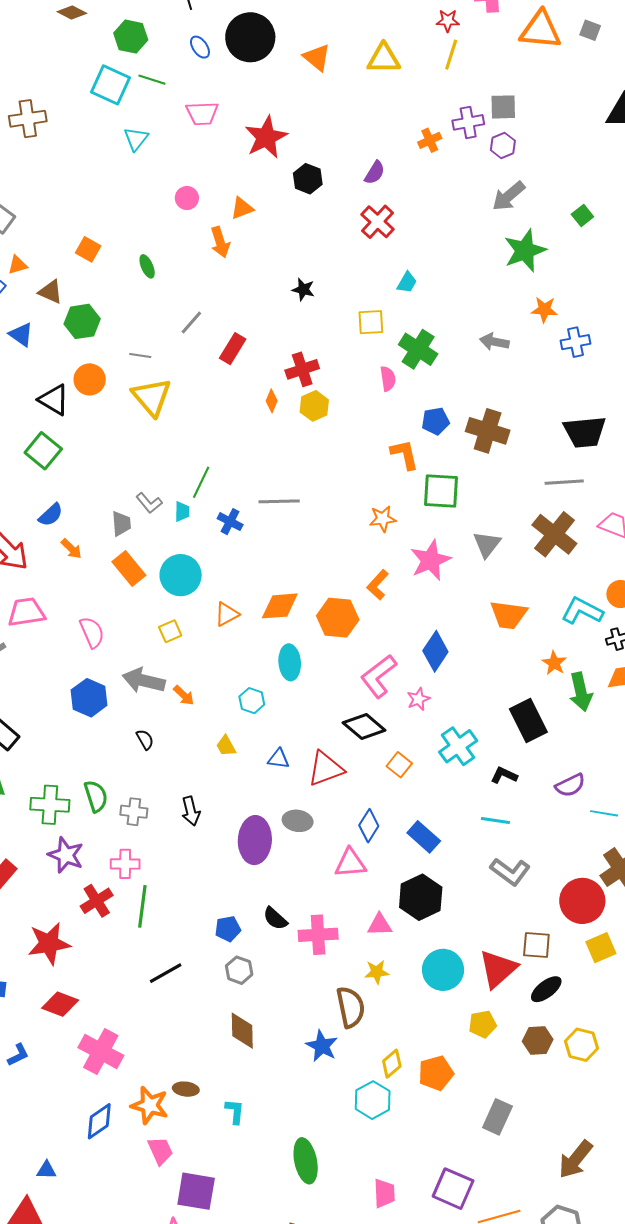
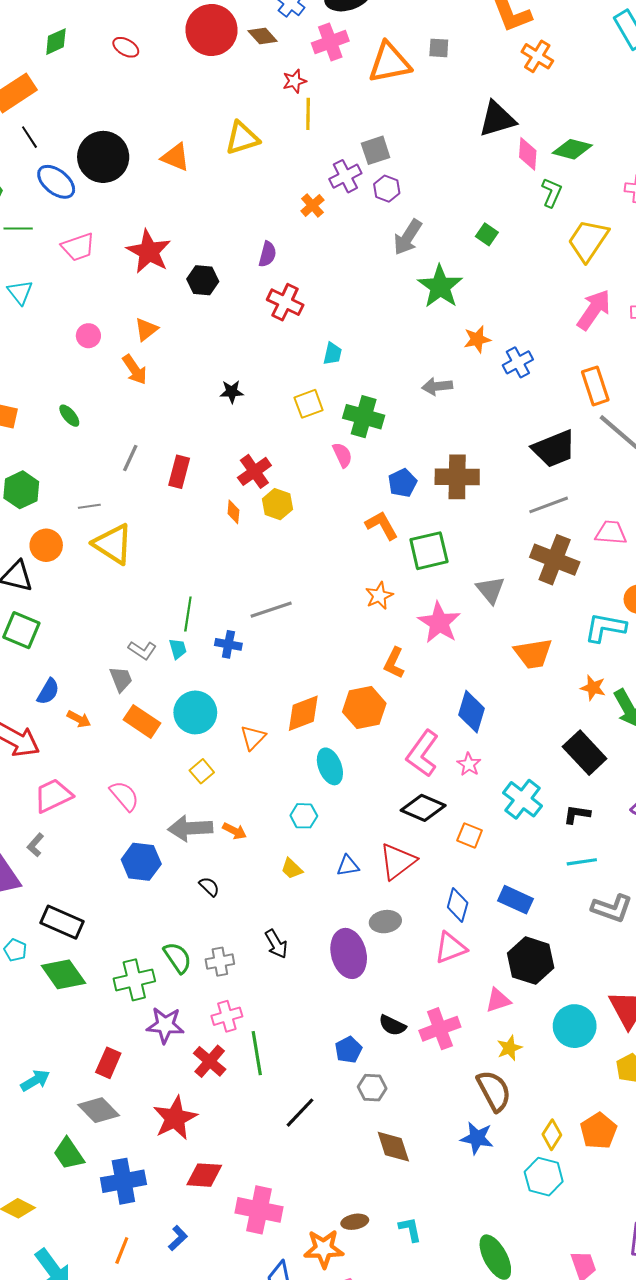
blue ellipse: (200, 47) -> (56, 182), size x1.6

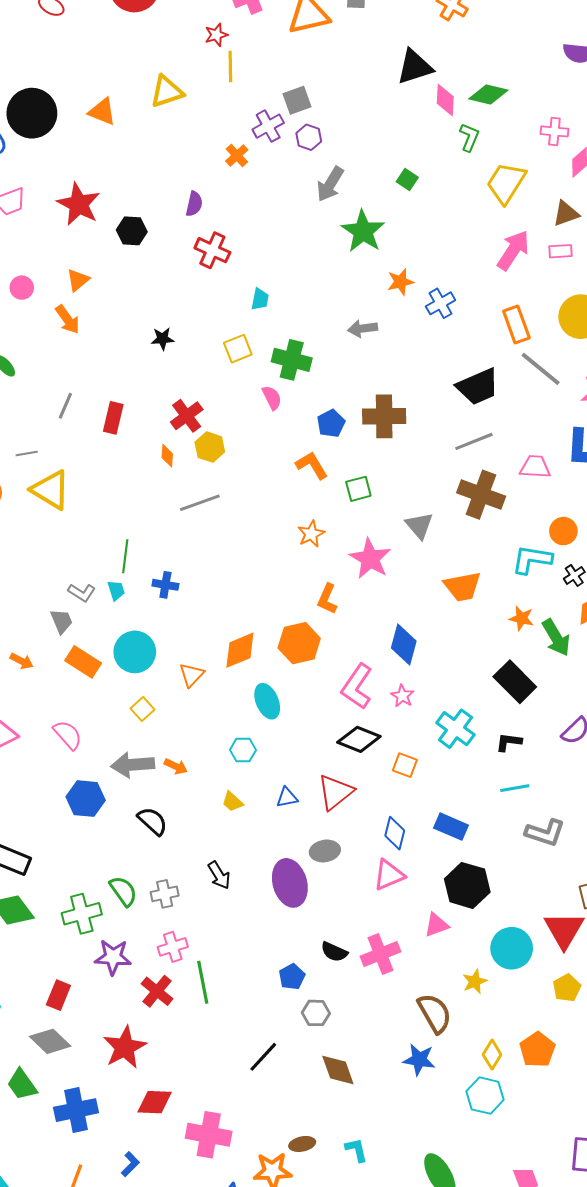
green square: (429, 551) -> (358, 489), size x0.7
gray line: (271, 610) -> (200, 503), moved
black semicircle: (209, 887) -> (152, 821), size x1.5
yellow star: (509, 1048) -> (475, 981), moved
black line: (300, 1113) -> (263, 1057), moved

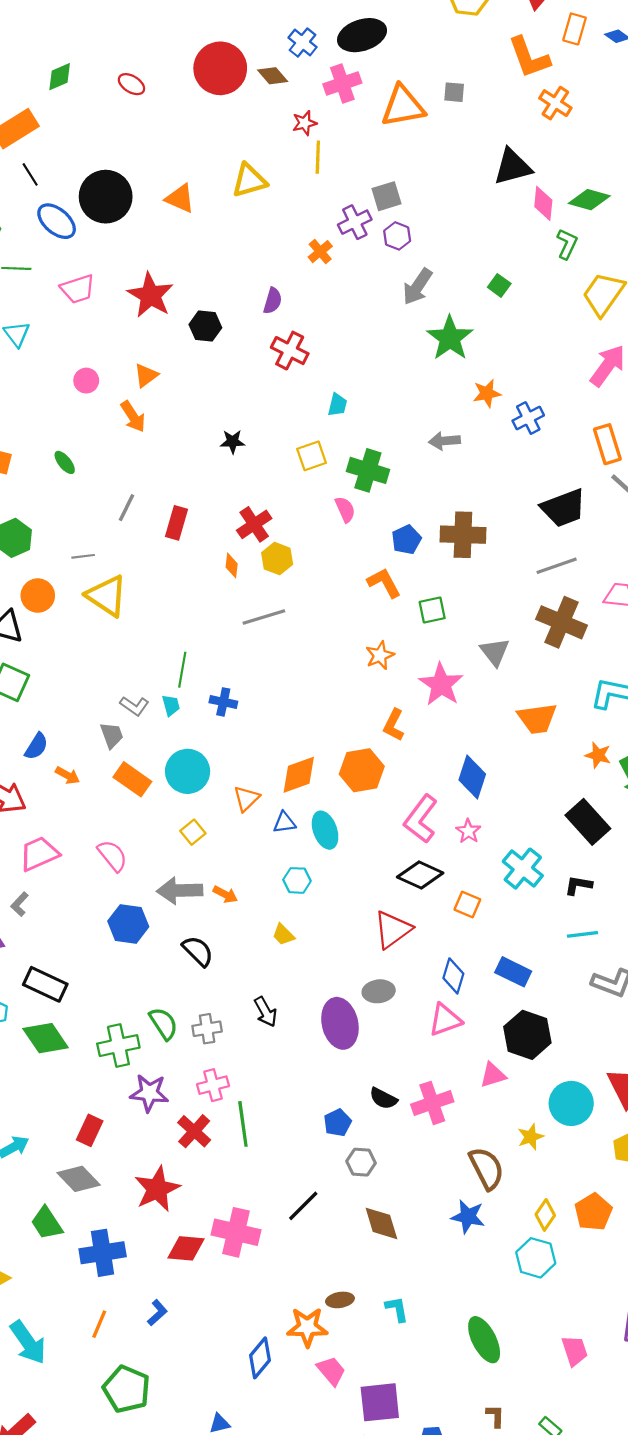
blue triangle: (287, 797) -> (284, 823), moved
pink cross: (209, 1135) -> (236, 1232), moved

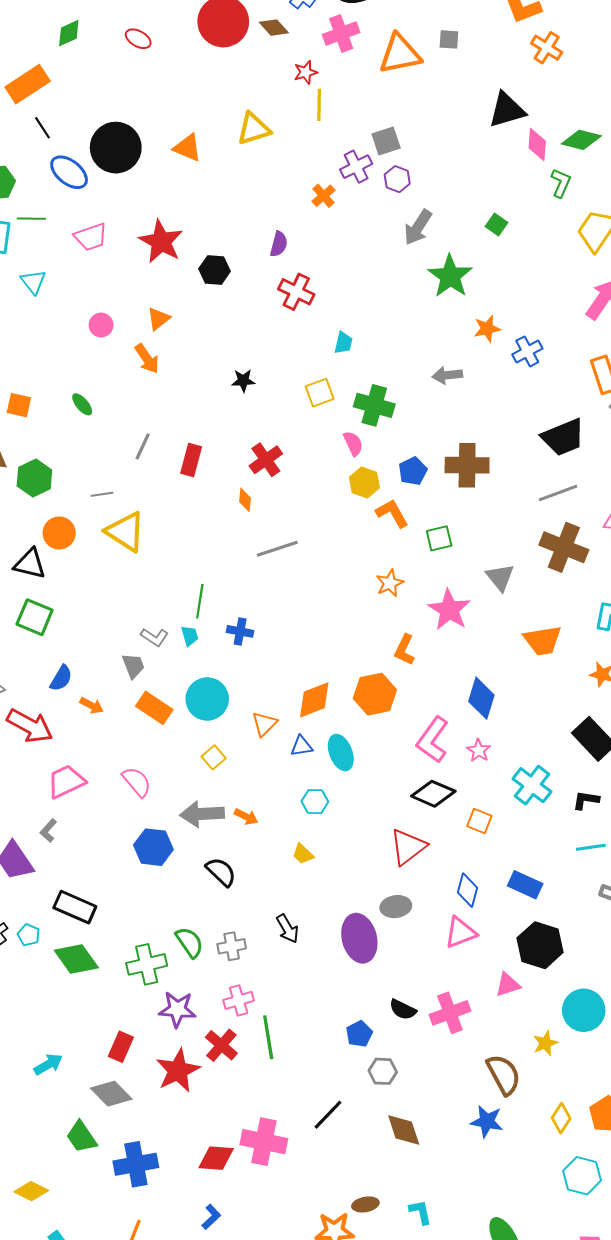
yellow hexagon: (277, 559) -> (364, 482), moved
red star: (157, 1189) -> (178, 1071), moved
cyan hexagon: (536, 1258) -> (582, 1176), moved
blue L-shape: (157, 1313) -> (211, 1217), moved

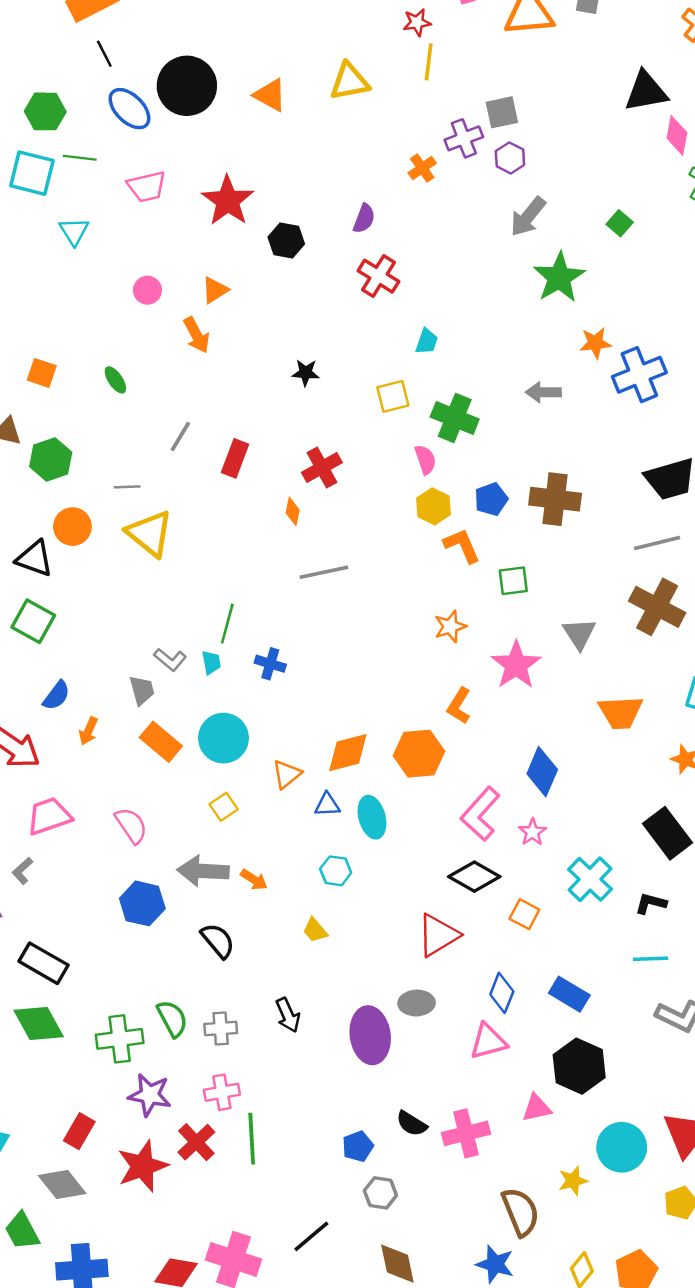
blue cross: (527, 351) -> (639, 375), size x1.5
orange arrow: (92, 705) -> (88, 731), turned 80

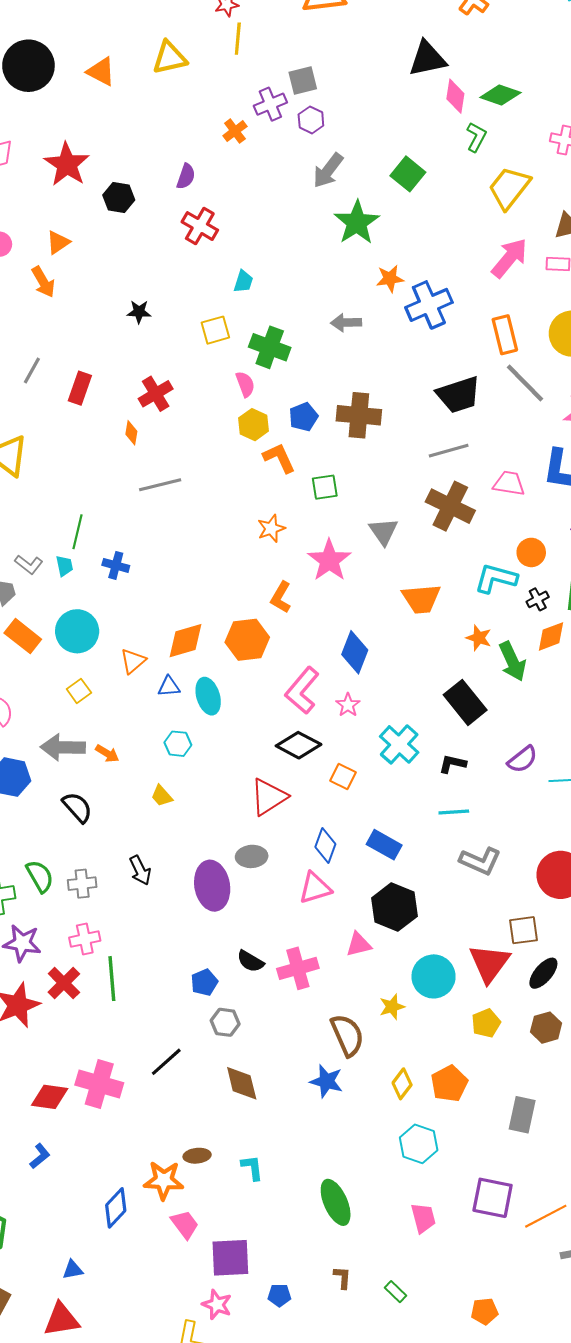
green square: (620, 223) -> (408, 174), size x1.5

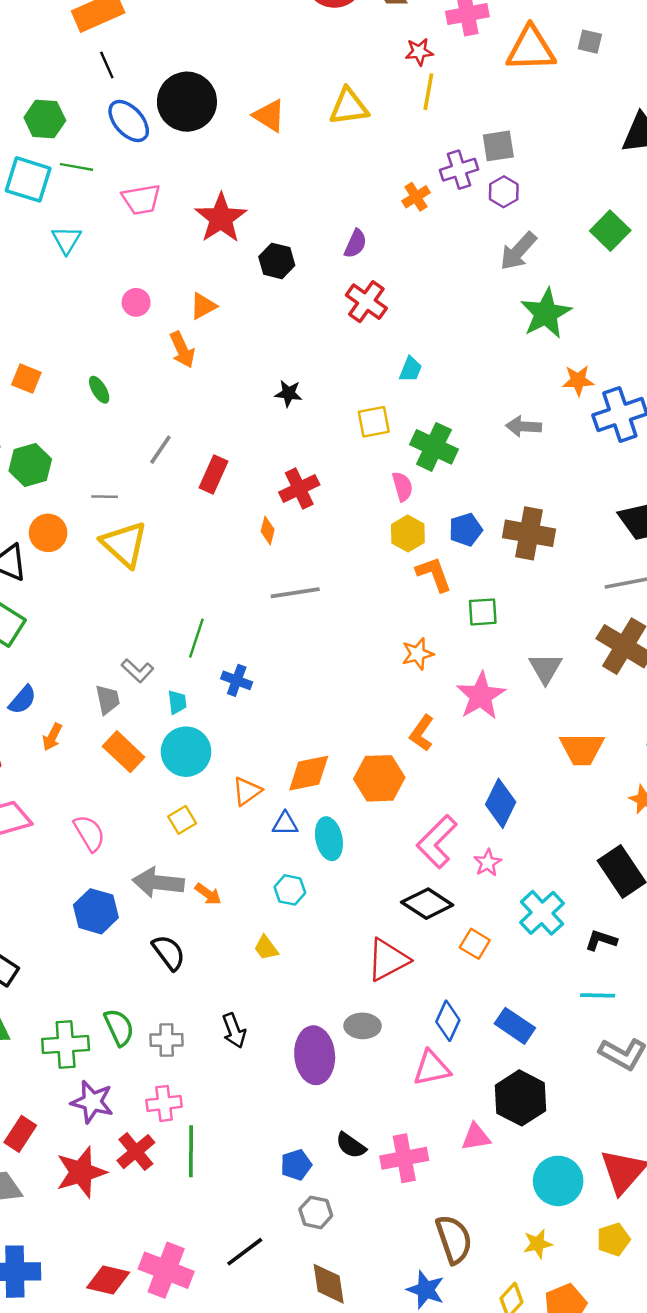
green square: (408, 174) -> (610, 231), moved
cyan trapezoid: (64, 566) -> (177, 702), moved
yellow star: (392, 1007) -> (538, 1244), moved

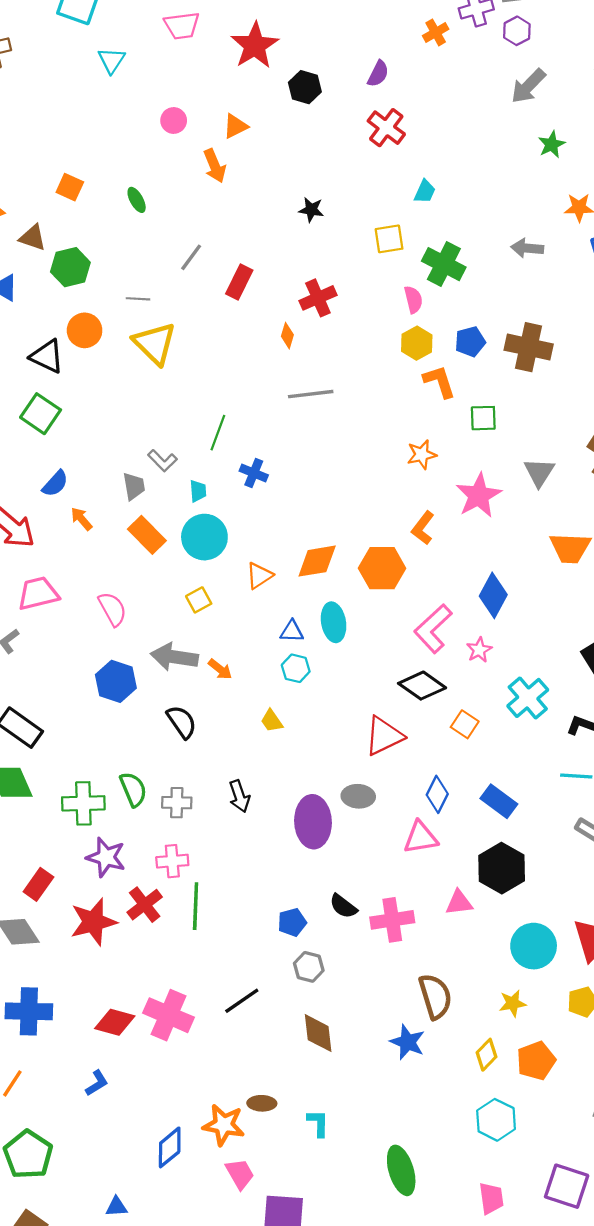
green star: (546, 313) -> (552, 144), size x0.6
orange arrow: (52, 737) -> (81, 519), turned 110
blue triangle: (285, 824) -> (292, 631), moved

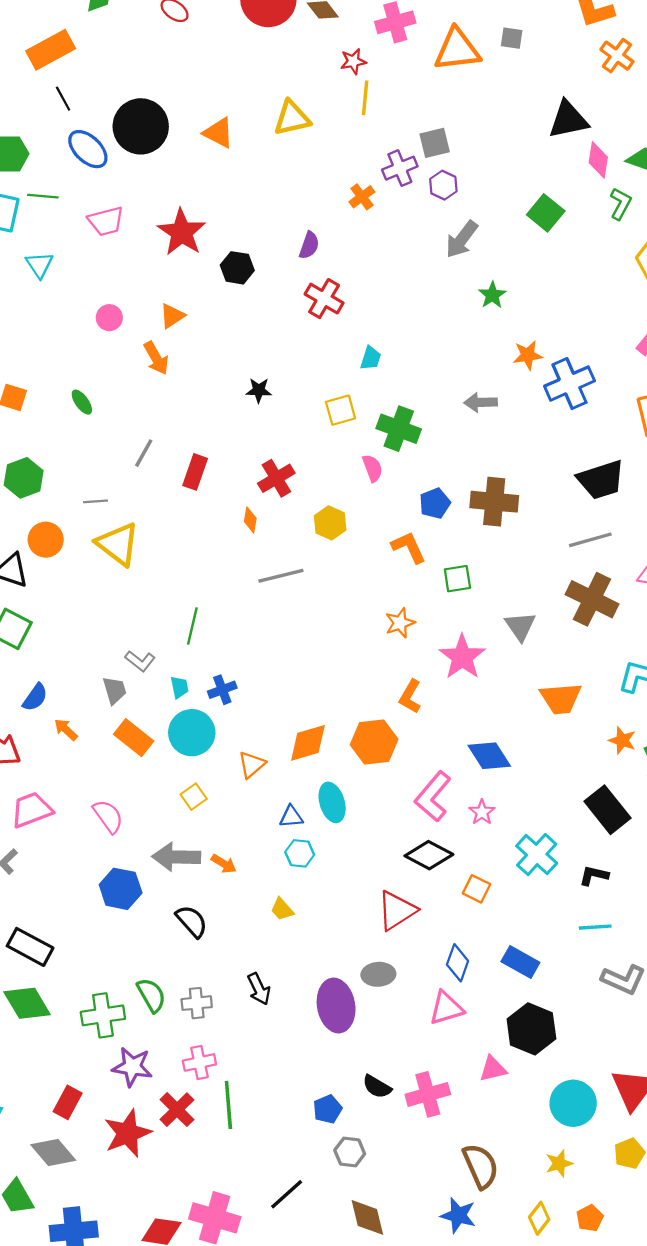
yellow hexagon: (417, 343) -> (330, 523), moved
blue cross: (254, 473) -> (222, 690), moved, turned -36
blue diamond: (493, 595) -> (489, 756), turned -54
orange pentagon: (536, 1061) -> (590, 1218), size x0.7

